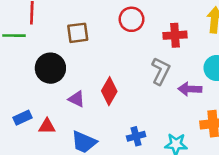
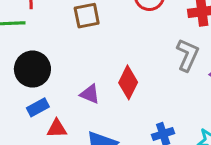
black circle: (50, 68) -> (32, 69), moved
blue rectangle: (23, 118) -> (38, 107), moved

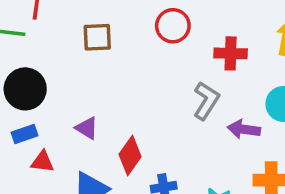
red diamond: (128, 82) -> (130, 155), moved

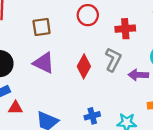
purple triangle: (87, 128) -> (44, 63), moved, size x1.5
red diamond: (130, 155) -> (84, 66), moved

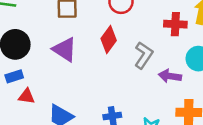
red cross: (125, 29) -> (175, 24), moved
red diamond: (84, 66) -> (109, 40), moved

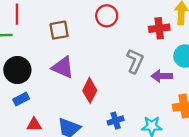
red diamond: (109, 40) -> (90, 90), moved
red triangle: (27, 96) -> (34, 125), moved

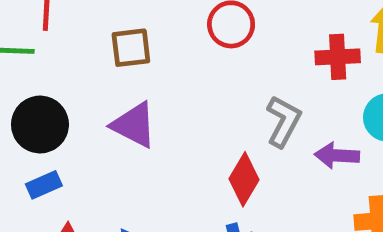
red diamond: (90, 90) -> (244, 179), moved

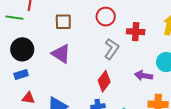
red cross: (338, 57) -> (136, 32), moved
gray L-shape: (283, 121) -> (112, 49), moved

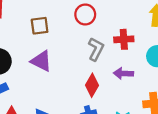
red cross: (136, 32) -> (124, 39), moved
purple arrow: (144, 76) -> (123, 73), moved

